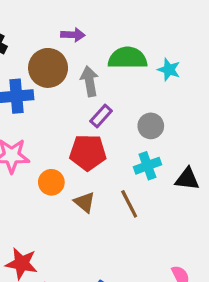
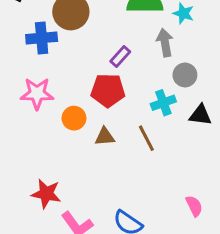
gray arrow: (89, 81) -> (165, 43), moved
gray circle: (151, 126) -> (185, 75), moved
brown triangle: (84, 202) -> (105, 137), turned -45

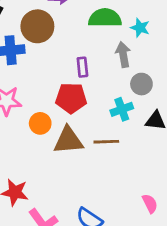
purple rectangle: (120, 56) -> (82, 67), turned -48
brown triangle: (105, 137) -> (68, 140), size x1.6
brown line: (146, 138) -> (106, 142), turned -65

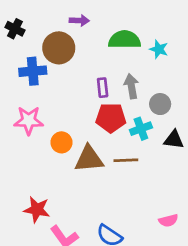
gray arrow: (123, 54) -> (131, 86), moved
red pentagon: (71, 98) -> (111, 118), moved
pink semicircle: (150, 204) -> (168, 220), turned 102

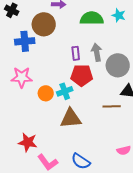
cyan star: (159, 49) -> (119, 15), moved
gray circle: (160, 104) -> (118, 65), size x1.5
cyan cross: (141, 129) -> (65, 91), moved
brown triangle: (89, 159) -> (71, 118), moved
brown line: (126, 160) -> (112, 106), moved

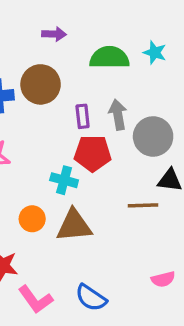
brown circle: (44, 24) -> (41, 84), moved
cyan cross: (65, 91) -> (64, 180), turned 35
orange circle: (46, 93) -> (32, 219), moved

